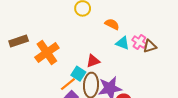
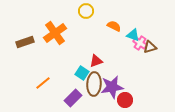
cyan triangle: (123, 43) -> (133, 35), moved
orange cross: (47, 53) -> (55, 33), moved
orange line: (68, 84) -> (43, 83), moved

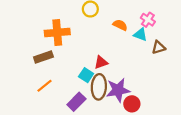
orange cross: (55, 33) -> (57, 32), turned 30
brown rectangle: (25, 42) -> (43, 57), moved
pink cross: (140, 43) -> (148, 20), moved

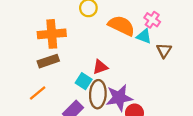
orange semicircle: (120, 25) -> (121, 26), size x1.6
brown triangle: (159, 47) -> (164, 50), turned -40
brown rectangle: (43, 57) -> (48, 61), moved

